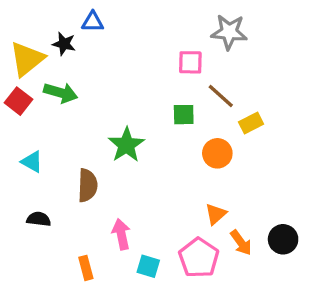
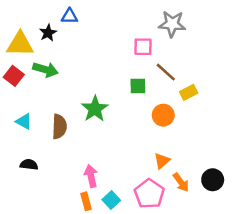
black star: (64, 44) -> (48, 33), turned 30
yellow triangle: (27, 59) -> (20, 44), turned 40
brown semicircle: (88, 185) -> (59, 127), moved
cyan square: (148, 266) -> (111, 200), turned 30
orange rectangle: (86, 268) -> (86, 201), moved

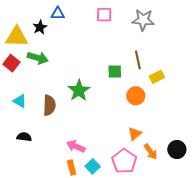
pink square: (143, 47) -> (104, 15), moved
brown line: (166, 72) -> (138, 60), turned 36
pink arrow: (91, 176) -> (76, 146), turned -54

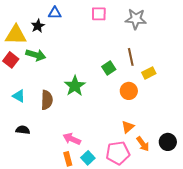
green square: (115, 72) -> (109, 68), turned -32
pink pentagon: (124, 161) -> (118, 153), turned 30

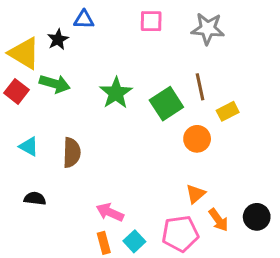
yellow triangle: (16, 35) -> (24, 53), turned 30
green square: (109, 68) -> (166, 104), size x1.5
green star: (75, 86) -> (116, 93), moved

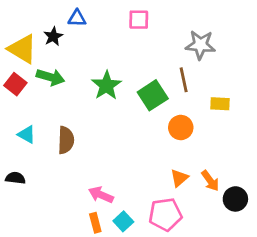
gray star: (208, 29) -> (200, 45), moved
yellow rectangle: (228, 111) -> (220, 104), moved, turned 30
black semicircle: (35, 198) -> (15, 178), moved
orange arrow: (218, 220) -> (210, 181), moved

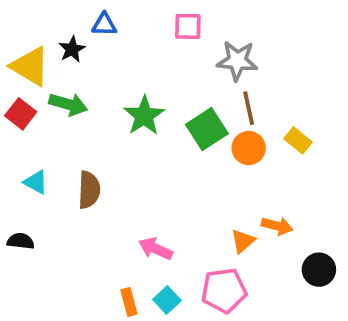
gray star: (200, 45) -> (237, 61), moved
yellow rectangle: (220, 104) -> (298, 140), turned 36
orange circle: (181, 128) -> (249, 148), moved
orange arrow: (210, 181) -> (277, 226), moved, turned -40
pink arrow: (101, 195) -> (156, 249), moved

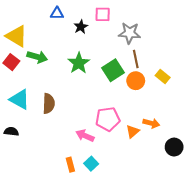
black star: (72, 49) -> (81, 27), moved
cyan triangle: (36, 182) -> (20, 99), size x1.5
pink pentagon: (224, 290) -> (108, 119), moved

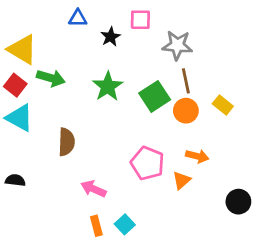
cyan triangle: (20, 99) -> (20, 118), moved
pink pentagon: (108, 119) -> (147, 163), turned 30
orange arrow: (151, 123) -> (197, 156), moved
pink arrow: (85, 136) -> (93, 189), moved

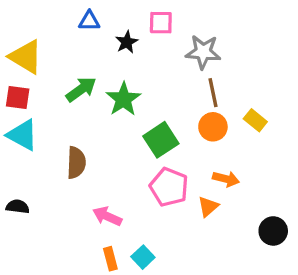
green arrow: (51, 78) -> (81, 89), moved, turned -52
red square: (15, 85) -> (18, 98), turned -30
green square: (155, 96) -> (161, 140), moved

